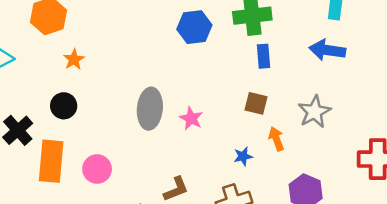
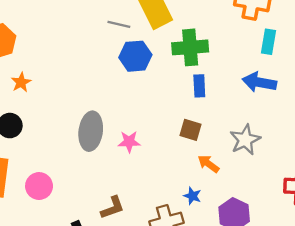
pink star: (191, 118) -> (129, 142), turned -30
orange arrow: (276, 139) -> (208, 164), turned -35
blue star: (243, 156) -> (192, 196), moved, turned 30

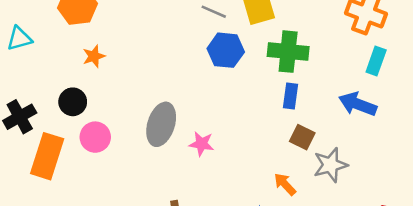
brown square: (191, 130) -> (302, 137), moved
pink circle: (39, 186) -> (95, 137), moved

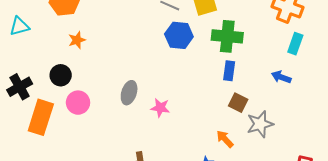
blue arrow: (358, 104) -> (281, 77), size x0.7
gray ellipse: (161, 124) -> (129, 93), size x0.7

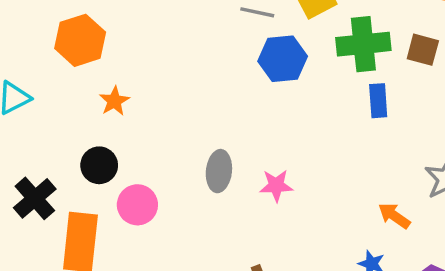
brown square: (238, 103) -> (423, 50), moved

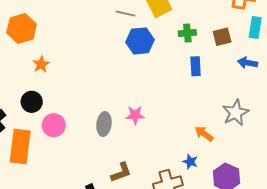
green cross: (363, 44) -> (187, 33), size x0.6
brown square: (423, 50) -> (222, 37), turned -30
gray ellipse: (219, 171) -> (104, 124), moved

